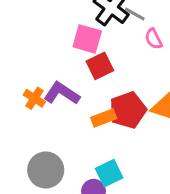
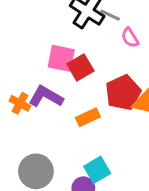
pink square: (87, 39) -> (61, 58), moved
red pentagon: (128, 110) -> (123, 93), moved

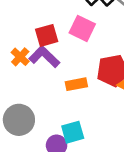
pink square: (61, 58) -> (82, 28), moved
red square: (80, 67) -> (47, 35), moved

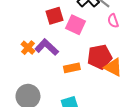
red square: (47, 35) -> (55, 16), moved

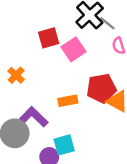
pink square: (76, 25) -> (73, 49), turned 30
purple L-shape: (47, 47) -> (34, 117), moved

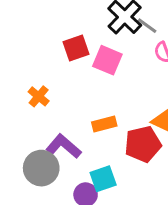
pink square: (73, 49) -> (107, 60), turned -30
red pentagon: (101, 88) -> (143, 144), moved

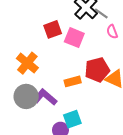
orange cross: (39, 96) -> (27, 63), size x1.5
red pentagon: (143, 144) -> (97, 70), moved
gray circle: (41, 168) -> (26, 96), moved

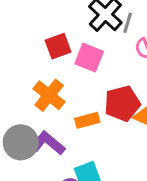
gray line: (101, 13) -> (128, 23), turned 72
orange cross: (27, 63) -> (49, 95), moved

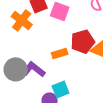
orange cross: (49, 95) -> (22, 20), moved

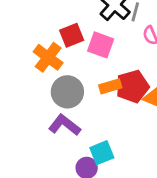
orange rectangle: (60, 54) -> (110, 86), moved
gray circle: (16, 69) -> (67, 92), moved

